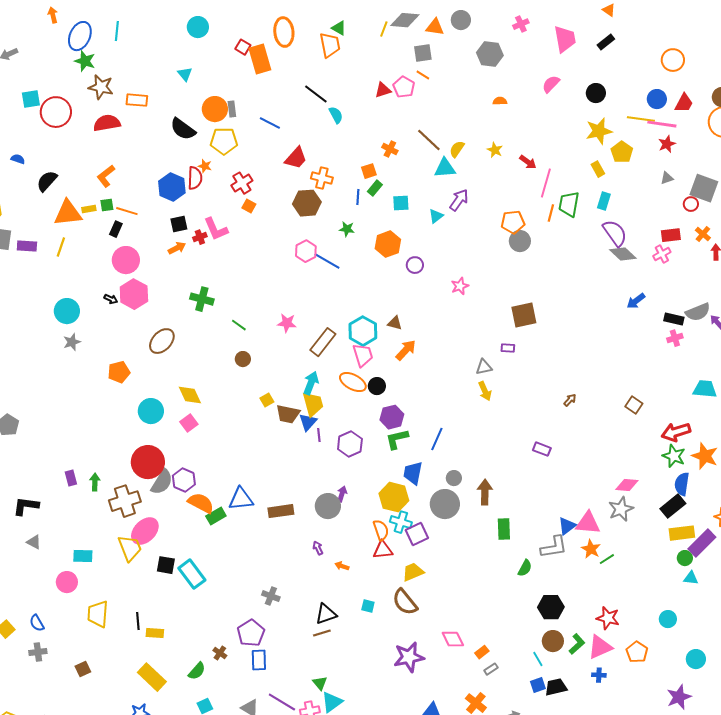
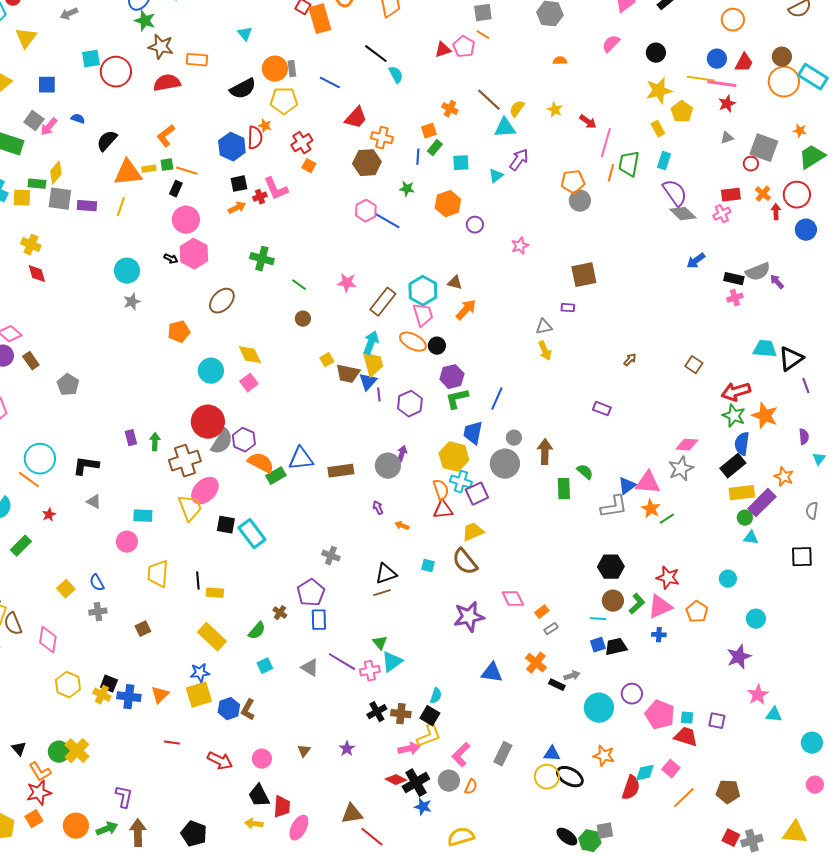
black semicircle: (183, 129) -> (243, 89), turned -64
green semicircle: (525, 568) -> (585, 472), moved, turned -78
cyan line: (538, 659) -> (598, 619), turned -56

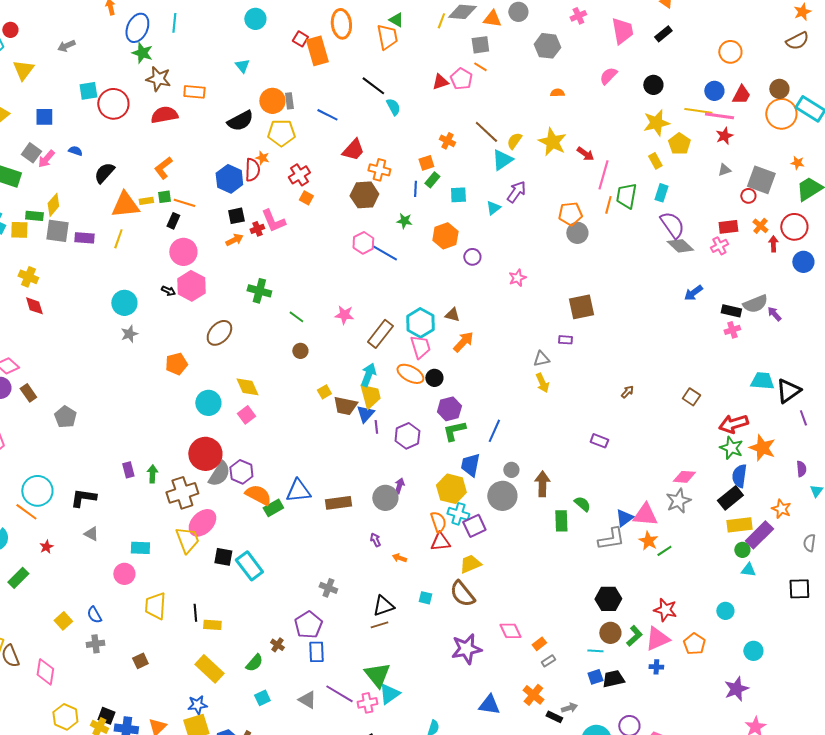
yellow star: (555, 110) -> (552, 142), size x1.8
cyan triangle: (505, 128) -> (502, 160), turned -30
green triangle: (380, 643) -> (377, 675), size x1.8

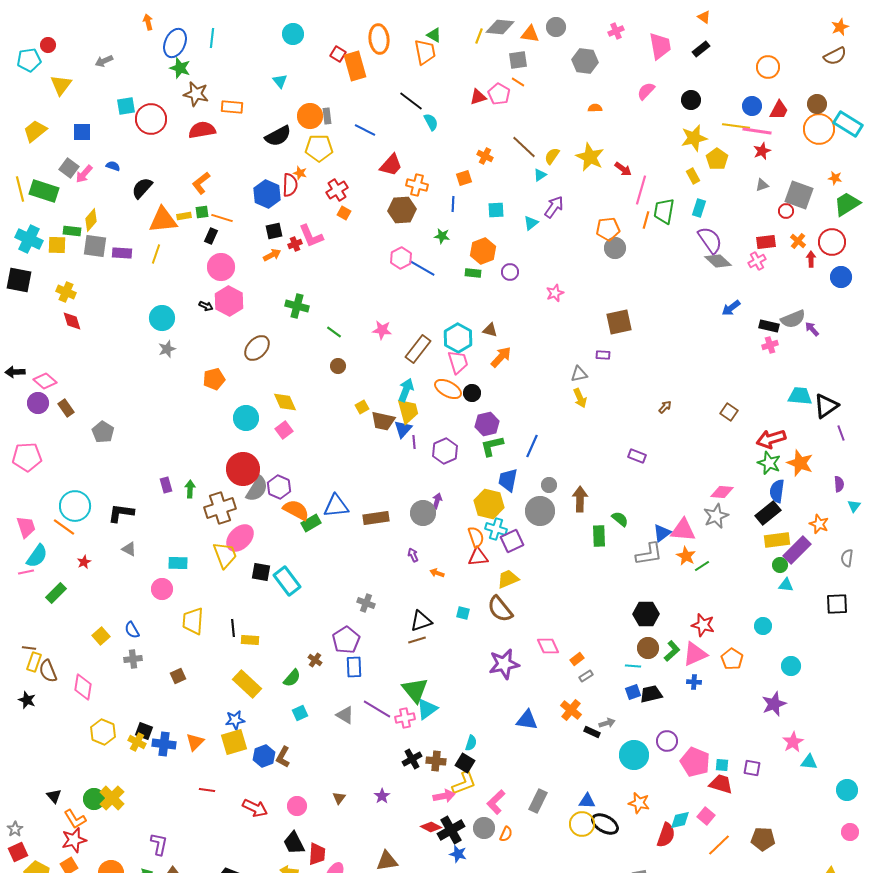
cyan triangle: (502, 160) -> (540, 175), size x0.6
green rectangle: (432, 180) -> (473, 273), moved, turned 56

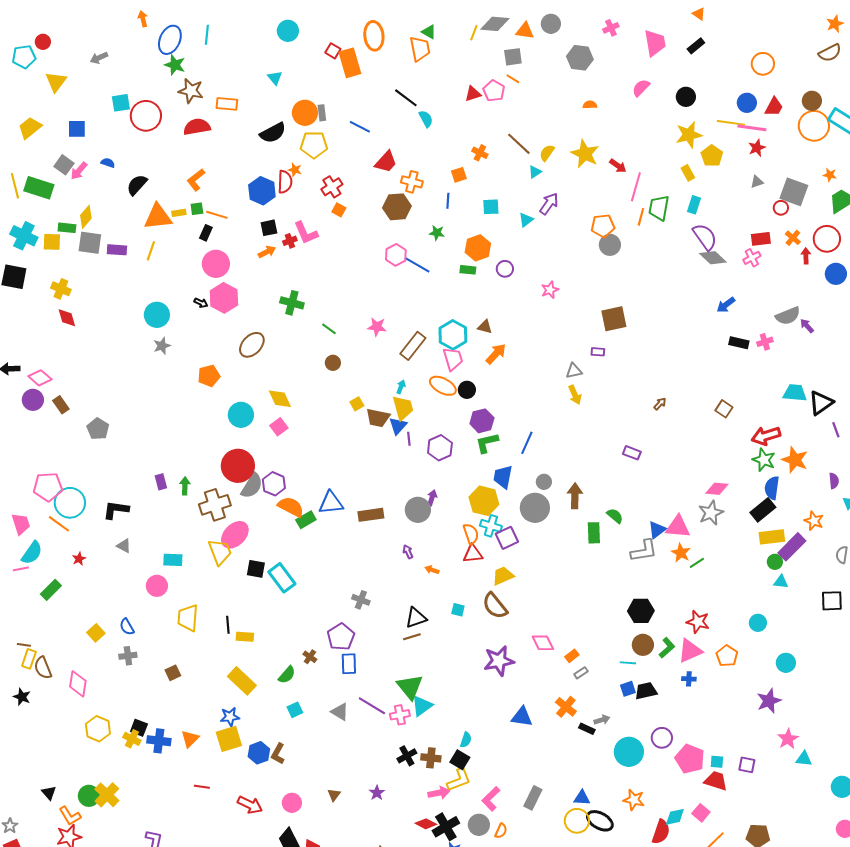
black rectangle: (769, 326) -> (739, 343), moved
cyan arrow: (406, 390) -> (401, 387), size x0.6
pink pentagon: (27, 457) -> (48, 487), moved

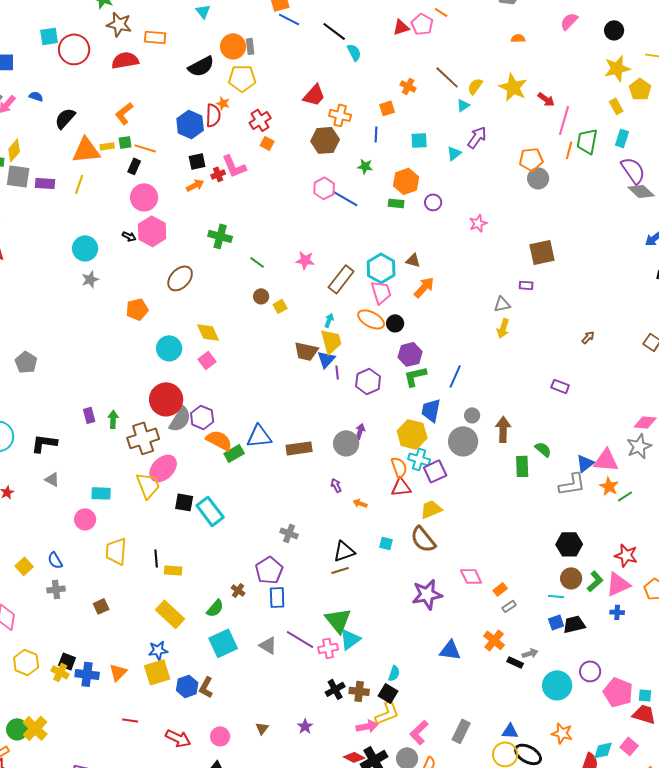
blue line: (360, 127) -> (289, 19), moved
yellow arrow: (575, 395) -> (503, 328), turned 42
yellow square: (357, 404) -> (280, 306), moved
cyan square: (295, 710) -> (223, 643), size x1.8

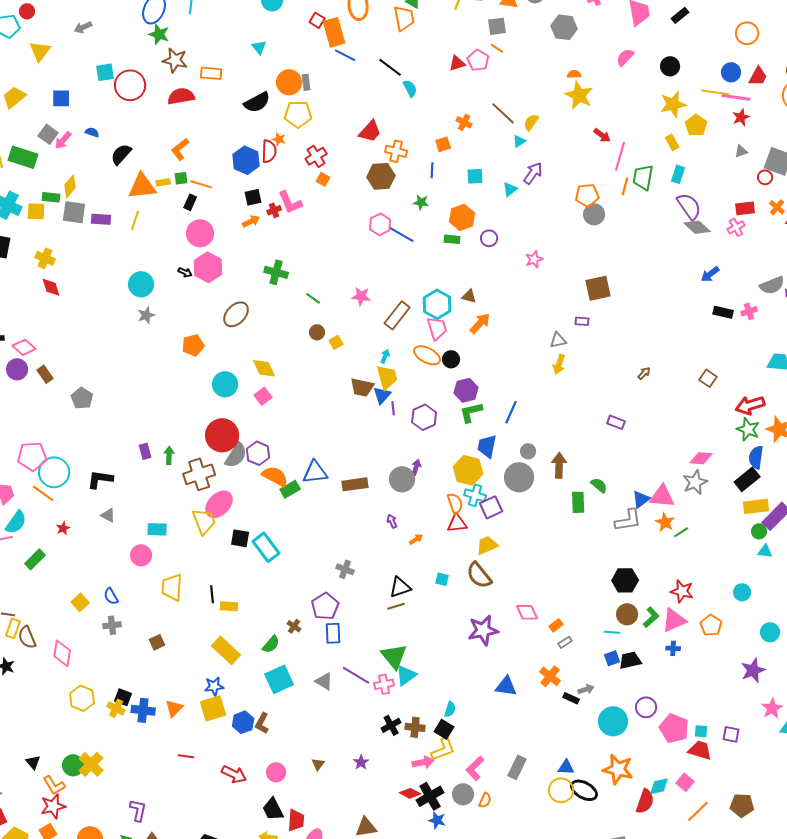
yellow star: (513, 87) -> (579, 95), moved
orange arrow: (360, 503) -> (416, 539), turned 128
orange star: (562, 733) -> (618, 769), size x1.4

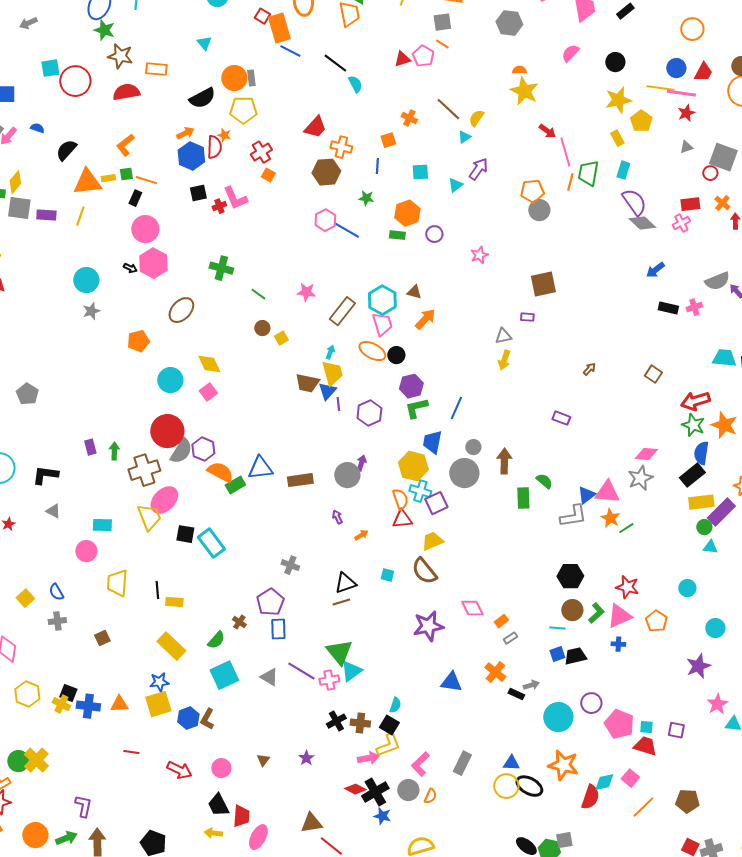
pink line: (620, 156) -> (565, 152), turned -32
orange arrow: (251, 221) -> (185, 133), moved
orange triangle: (174, 708) -> (119, 704), turned 42

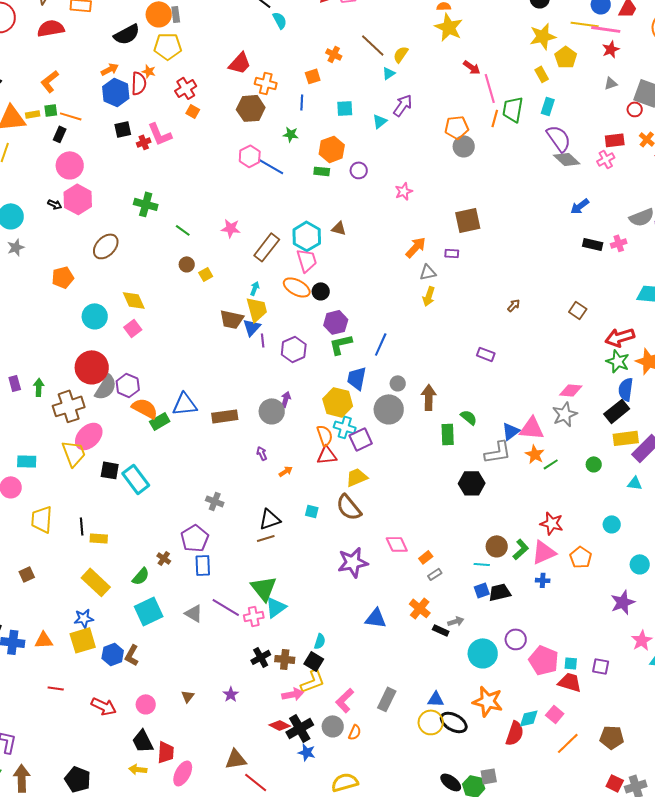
orange arrow: (425, 319) -> (416, 247), moved
green circle: (704, 527) -> (594, 464), moved
black hexagon: (570, 576) -> (472, 483), moved

